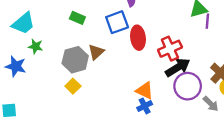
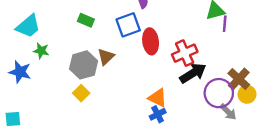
purple circle: (188, 86) -> (219, 93), moved

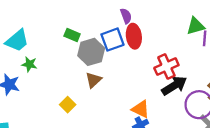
red ellipse: (151, 41) -> (134, 36), moved
brown triangle: (106, 57) -> (93, 80), moved
gray hexagon: (84, 65) -> (91, 52), moved

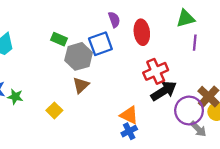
green triangle: (196, 26) -> (186, 18), moved
red ellipse: (134, 36) -> (142, 32), moved
green star: (29, 64) -> (15, 97), moved

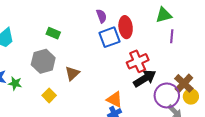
blue square: (100, 44) -> (110, 37), moved
gray hexagon: (79, 56) -> (43, 61), moved

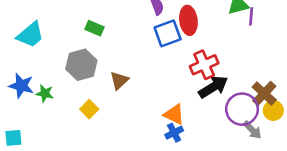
purple line: (172, 36) -> (251, 16), moved

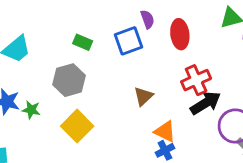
blue square: (168, 33) -> (129, 41), moved
brown triangle: (119, 80) -> (143, 96), moved
yellow square: (89, 109) -> (77, 126), size x1.6

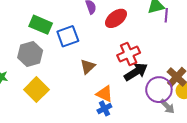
red ellipse: (180, 34) -> (116, 18), turned 60
blue square: (129, 41) -> (68, 36), moved
green rectangle: (83, 42) -> (41, 25), size x1.5

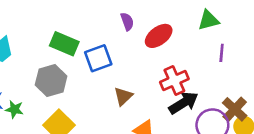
purple line: (166, 15) -> (222, 53), moved

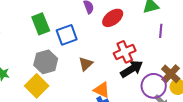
green rectangle: (64, 44) -> (41, 24), turned 45
gray hexagon: (51, 81) -> (46, 62), moved

